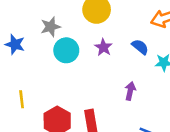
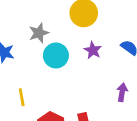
yellow line: (22, 99) -> (22, 97), moved

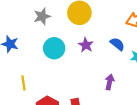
gray star: (39, 33) -> (42, 16), moved

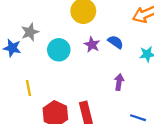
gray star: (42, 16) -> (30, 32), moved
blue semicircle: (117, 44) -> (116, 42), moved

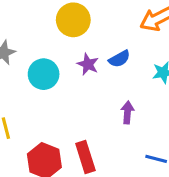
blue semicircle: (116, 42) -> (119, 59), turned 119

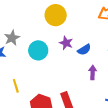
blue semicircle: (119, 59) -> (84, 50), moved

